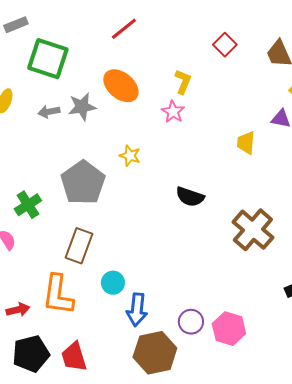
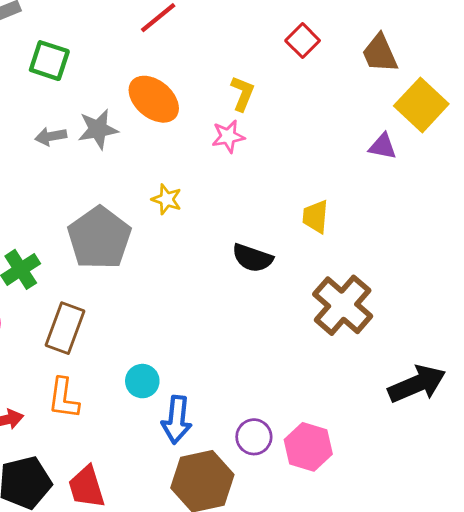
green square: (48, 59) -> (49, 61), size x0.7
pink star: (173, 112) -> (228, 136), turned 30
yellow trapezoid: (246, 143) -> (315, 217), moved
brown rectangle: (79, 246) -> (65, 328), moved
orange L-shape: (58, 295) -> (64, 398), size x0.7

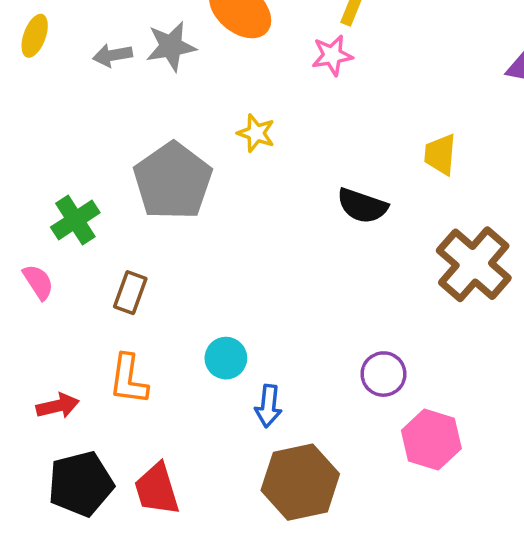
brown rectangle: (65, 328) -> (130, 293), size x0.7
blue arrow: (177, 420) -> (268, 406), size x0.7
purple circle: (254, 437) -> (384, 374), moved

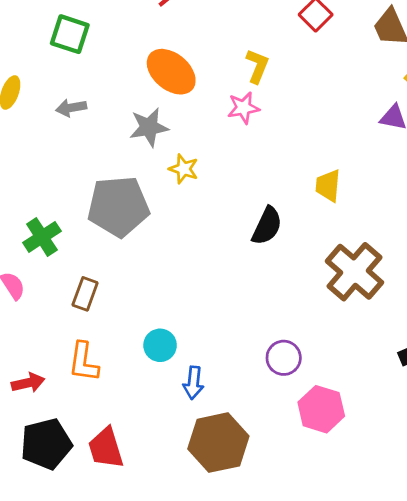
gray star: (171, 46) -> (149, 127), moved
gray pentagon: (173, 181) -> (118, 206), turned 30
black semicircle: (362, 206) -> (267, 226), turned -84

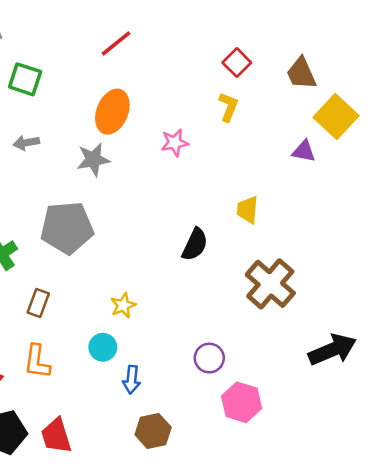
yellow L-shape: (257, 66) -> (228, 107), moved
orange ellipse: (171, 72) -> (112, 112), turned 72
yellow star: (184, 169) -> (123, 305), moved, turned 30
brown hexagon: (218, 443) -> (153, 431), size x0.7

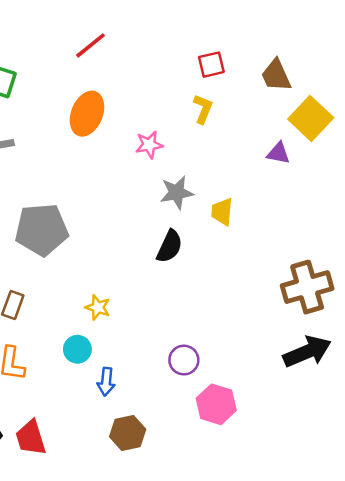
red square: (237, 63) -> (211, 65), turned 32
gray star: (93, 159) -> (177, 193), moved
brown cross: (270, 284) -> (307, 287), moved, turned 33
yellow star: (123, 305) -> (98, 307), turned -30

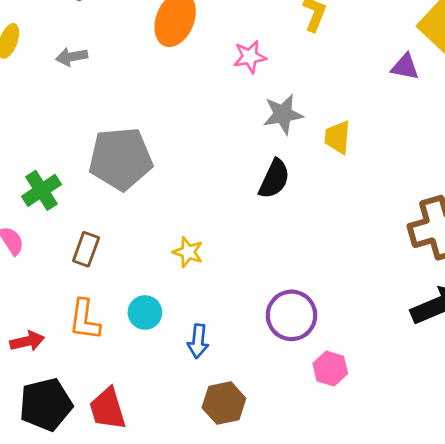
cyan circle: (77, 349) -> (145, 312), moved
purple circle: (184, 360) -> (291, 315), size x1.4
pink hexagon: (216, 404) -> (330, 369), size x0.7

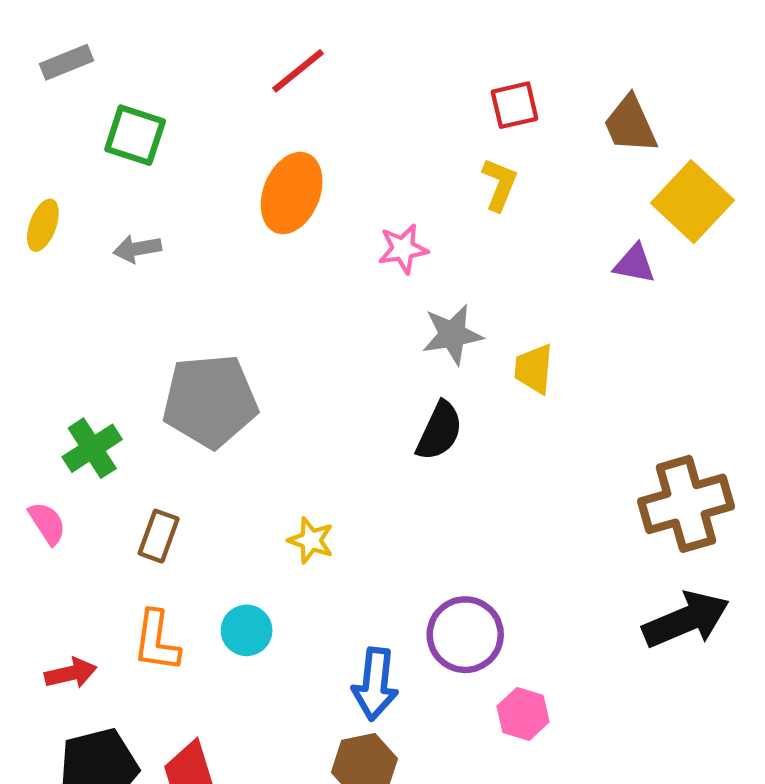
blue arrow: (198, 341) -> (375, 684), moved, size x1.4

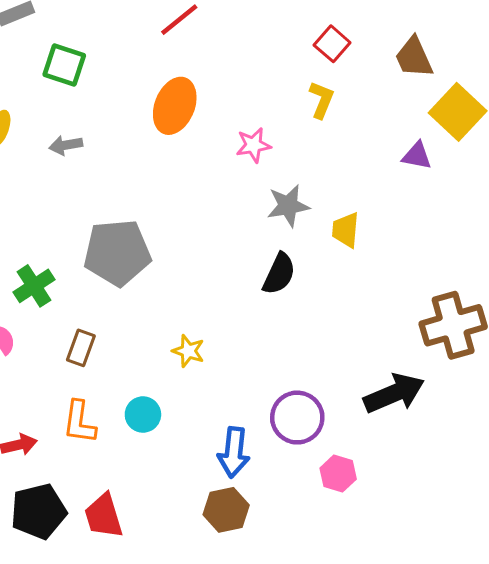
red square: (515, 105) -> (332, 44), turned -36
black arrow: (686, 620) -> (394, 393), moved

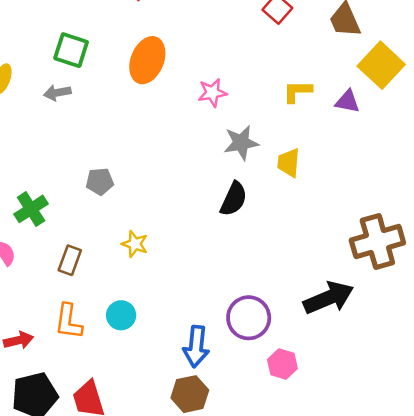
green square: (64, 65) -> (71, 50), moved
yellow L-shape: (321, 100) -> (297, 91), moved, turned -112
gray pentagon: (117, 253) -> (100, 181), size x0.5
yellow star: (188, 351) -> (135, 244), moved

